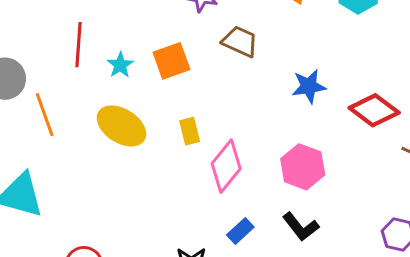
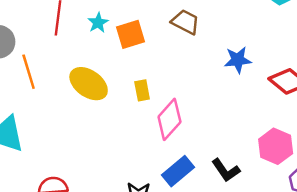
cyan star: (120, 65) -> (98, 23), moved
pink hexagon: (303, 167) -> (276, 146), moved
blue rectangle: (240, 231) -> (178, 171), size x1.5

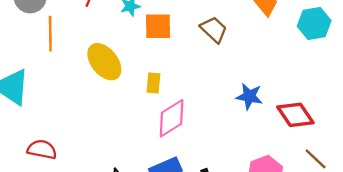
blue star: (238, 60) -> (249, 96), moved

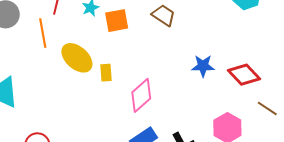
orange line: (50, 34) -> (43, 33), moved
yellow rectangle: (153, 83) -> (106, 73), moved

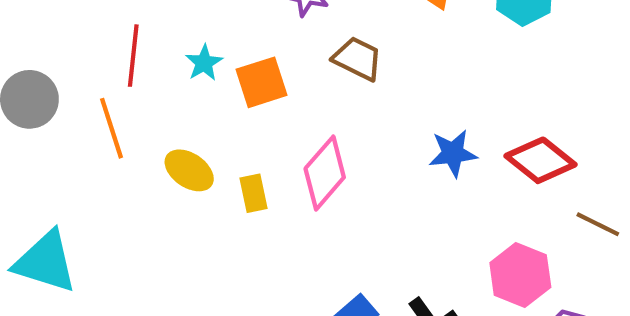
yellow ellipse: (77, 58) -> (189, 170), size x0.7
pink diamond: (141, 95) -> (325, 173), moved

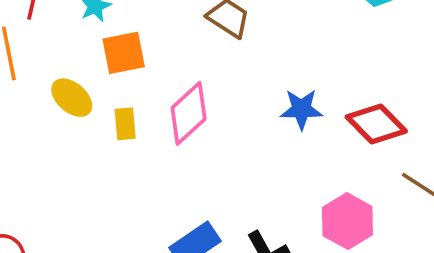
orange square: (262, 82) -> (124, 53), moved

